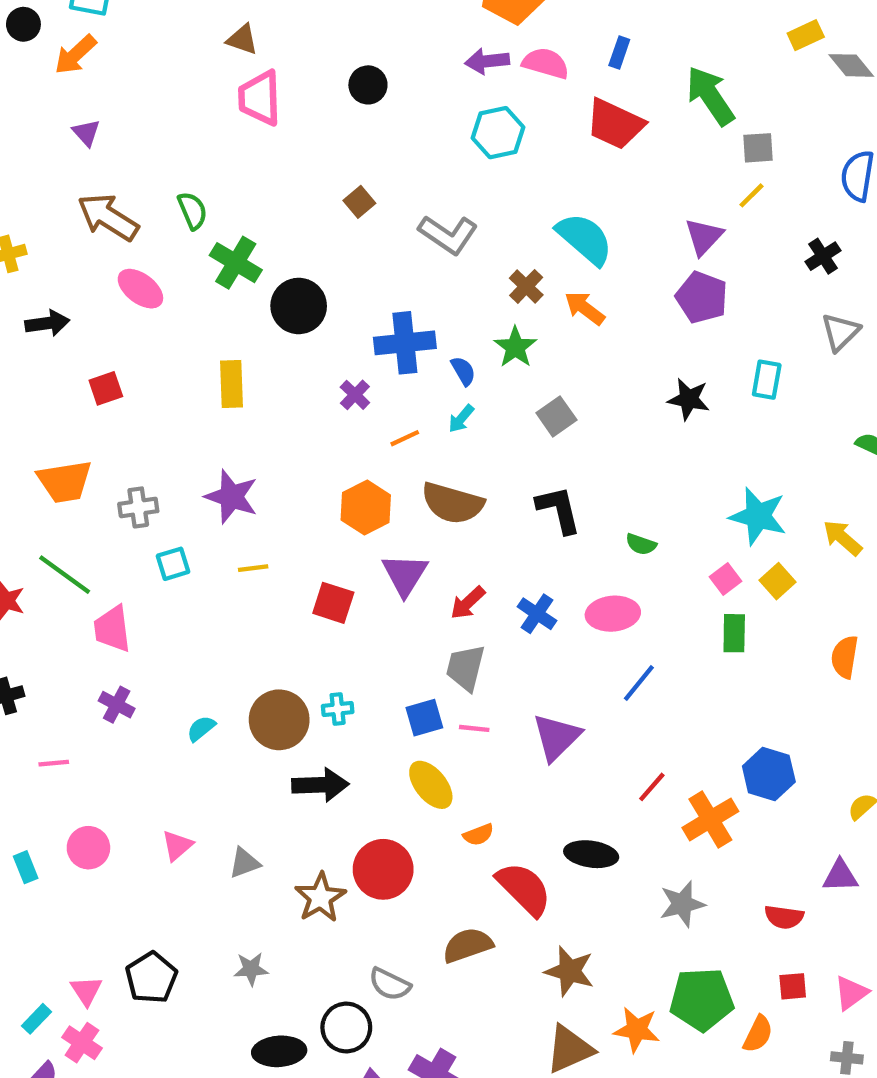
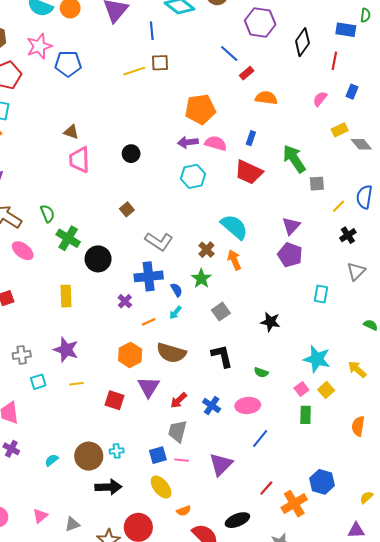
yellow line: (751, 195) -> (339, 206), moved
gray L-shape: (448, 234) -> (159, 241), moved
orange arrow: (585, 308) -> (234, 260), turned 30
black star: (689, 399) -> (270, 322), moved
black ellipse: (591, 854) -> (237, 520), turned -30

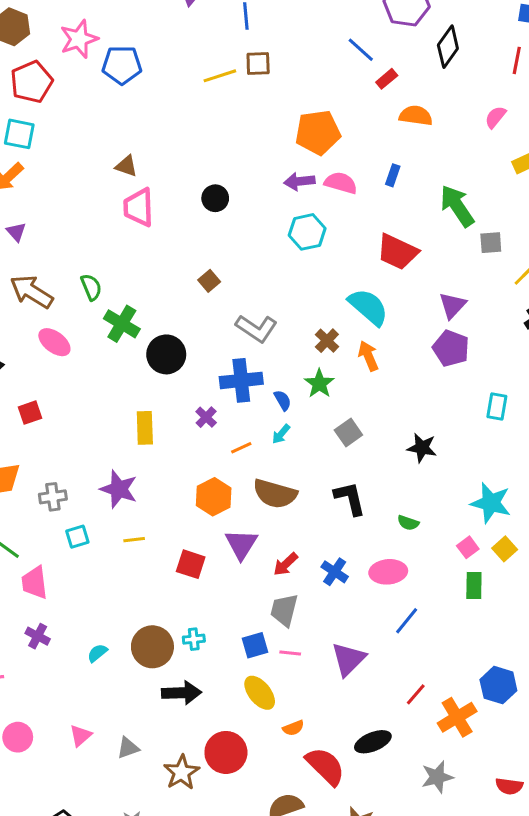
black diamond: (302, 42) -> (448, 47), moved
red trapezoid: (249, 172) -> (397, 252), moved
yellow rectangle: (66, 296) -> (145, 428), moved

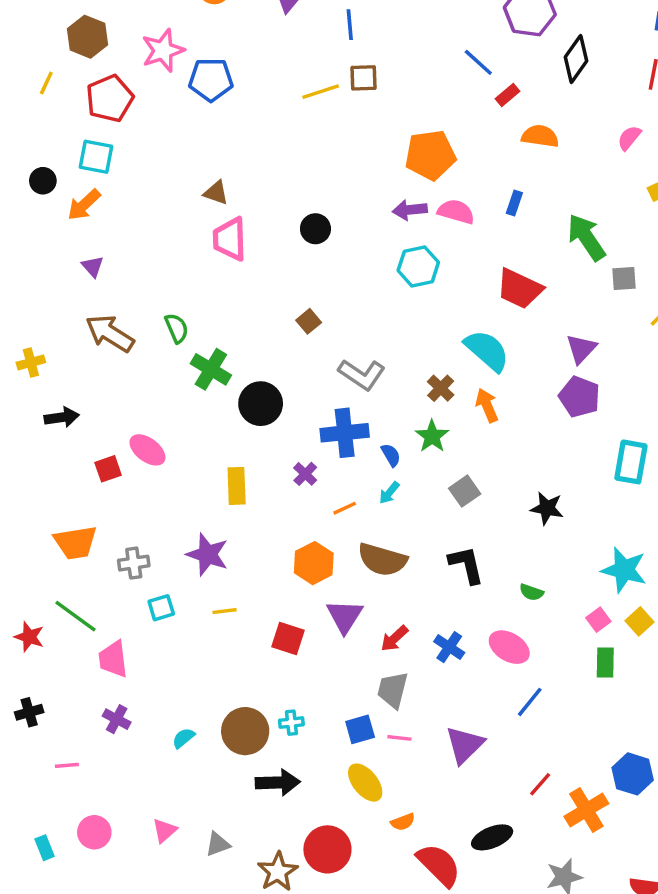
pink ellipse: (54, 342) -> (147, 450), moved
cyan rectangle: (497, 406) -> (631, 462), size x1.4
pink ellipse: (388, 572) -> (509, 647), turned 36

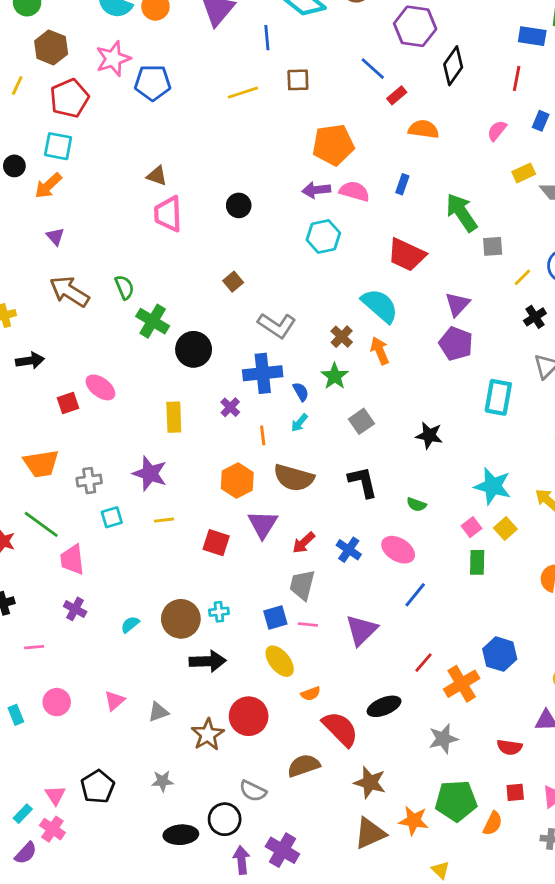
brown square: (363, 78) -> (298, 80), moved
orange line: (345, 508) -> (263, 435), turned -72

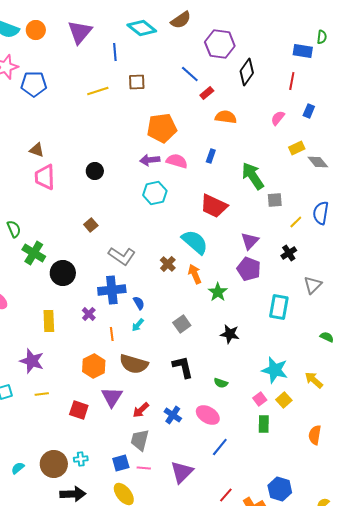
black cross: (535, 317) -> (289, 253), moved
green star: (335, 376) -> (218, 292), moved

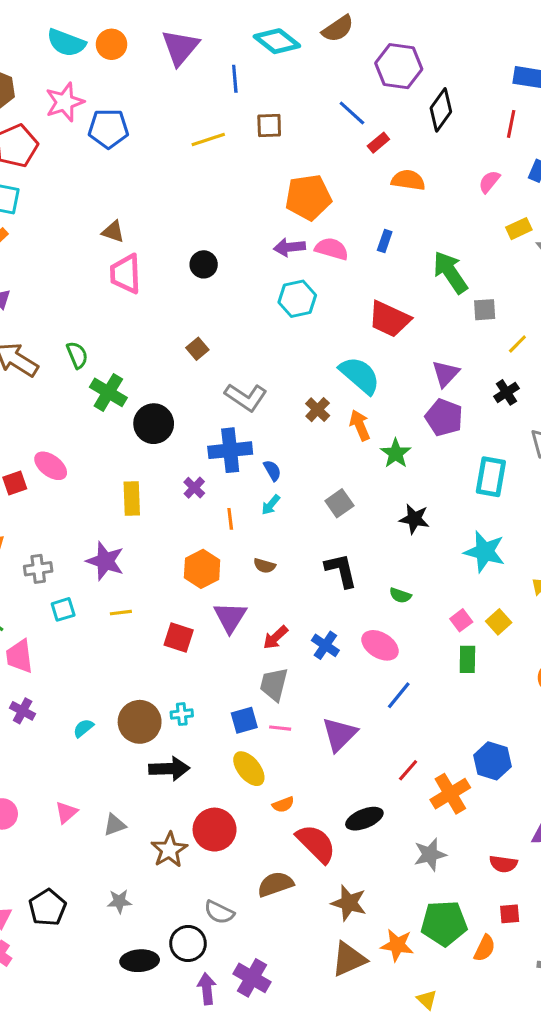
brown semicircle: (134, 364) -> (264, 566), size x0.5
cyan star: (275, 370) -> (485, 552), moved

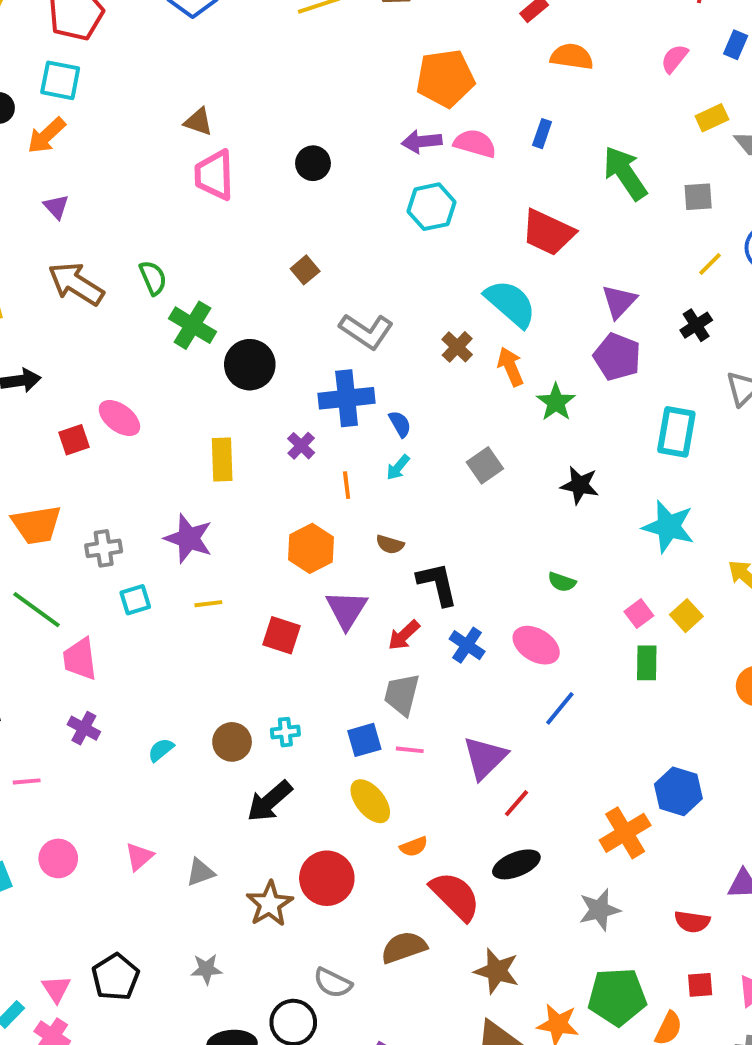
gray square: (485, 310) -> (698, 197), moved
black L-shape: (341, 570) -> (437, 584), moved
brown circle: (140, 722) -> (232, 742), size x0.7
black arrow: (169, 769) -> (270, 801), turned 141
red line: (408, 770) -> (516, 803), moved

